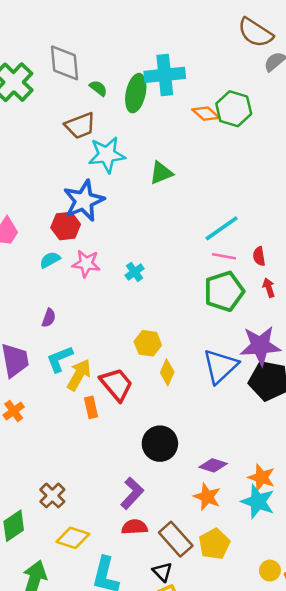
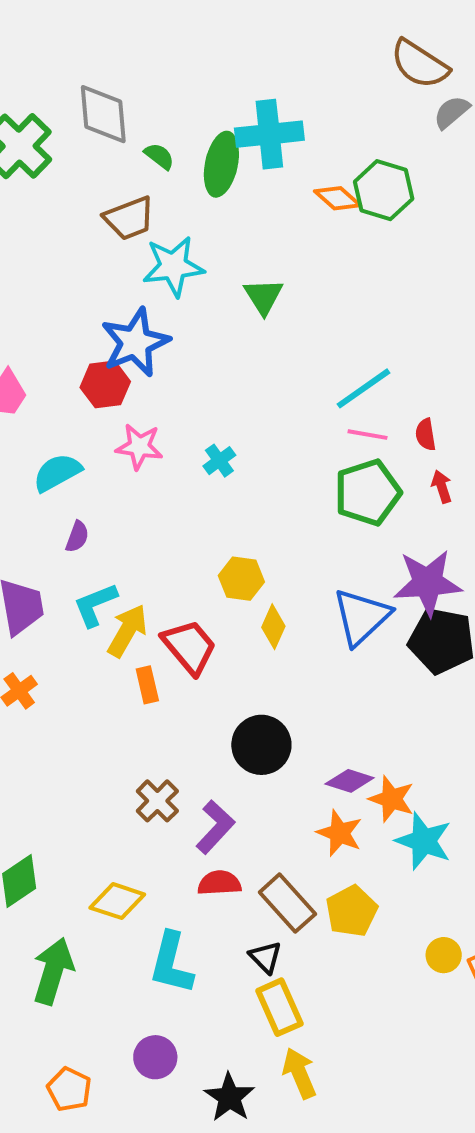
green triangle: (161, 173) -> (263, 296), turned -40
cyan semicircle: (50, 260) -> (57, 473), moved, size x1.4
orange star: (261, 477) -> (392, 799), moved
brown cross: (52, 496) -> (157, 801), moved

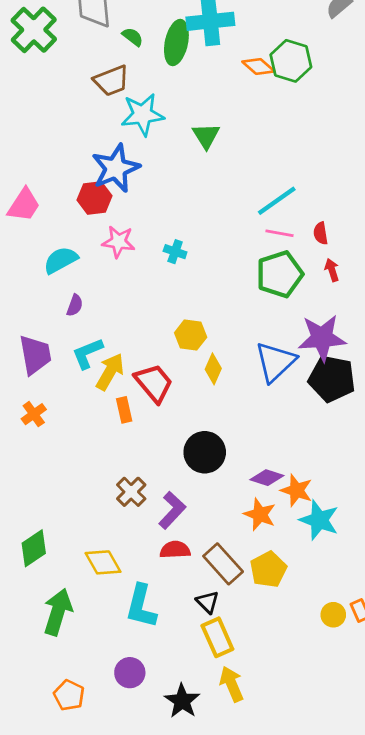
cyan cross: (219, 461) -> (175, 252), turned -35
yellow diamond: (117, 901) -> (103, 562), turned 42
yellow circle: (444, 955) -> (333, 615), moved

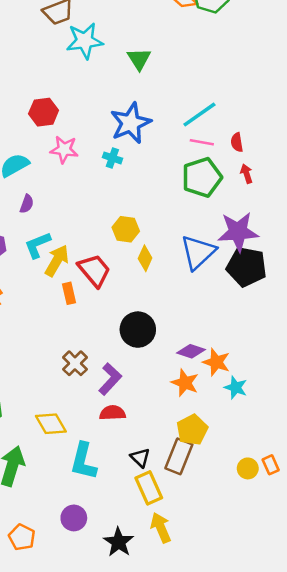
blue star: (116, 168) -> (131, 123), moved
cyan star: (319, 520) -> (236, 388), size x0.7
brown rectangle: (223, 564) -> (179, 456), moved, turned 64

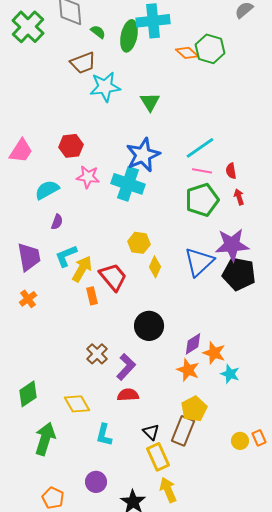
cyan cross: (112, 158) -> (128, 184), size x2.0
purple diamond: (191, 351) -> (193, 344), turned -50
cyan L-shape: (83, 461) -> (104, 435), size x0.7

